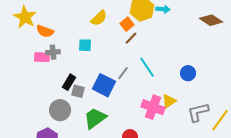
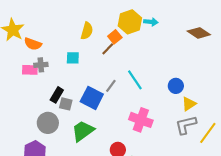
yellow semicircle: (99, 18) -> (87, 31), turned -30
brown line: (131, 38) -> (108, 49), moved
yellow triangle: (169, 101) -> (189, 104), moved

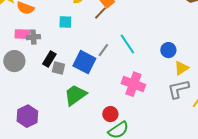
gray cross: (41, 65) -> (33, 37), moved
gray circle: (48, 123) -> (14, 61), moved

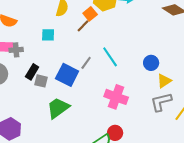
red circle: (110, 114) -> (115, 133), moved

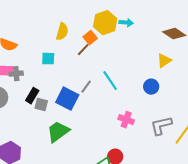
yellow triangle: (164, 81) -> (164, 61), moved
pink cross: (116, 97) -> (126, 120), moved, size x0.7

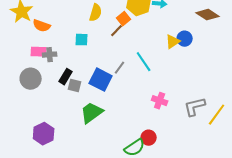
yellow triangle: (164, 61) -> (173, 42), moved
blue circle: (151, 87) -> (185, 39), moved

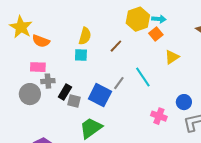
yellow semicircle: (96, 13) -> (85, 36), moved
orange square: (124, 19) -> (156, 34), moved
blue circle: (185, 39) -> (184, 102), moved
gray cross: (50, 55) -> (48, 81), moved

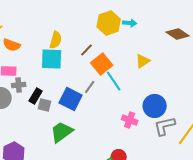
orange square: (156, 34) -> (102, 64), moved, size x1.5
cyan square: (81, 55) -> (52, 59), size x1.6
blue circle: (184, 102) -> (155, 106), size x1.5

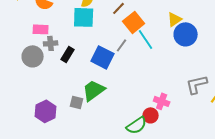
gray square: (45, 105) -> (77, 102), moved
blue circle: (155, 106) -> (186, 34), moved
pink cross: (130, 120) -> (162, 101), moved

